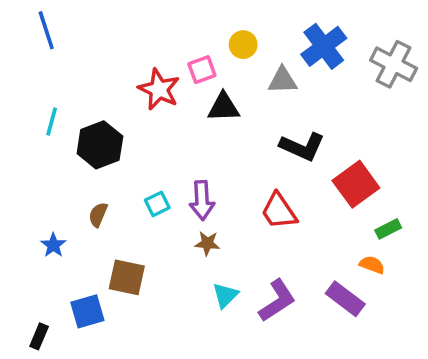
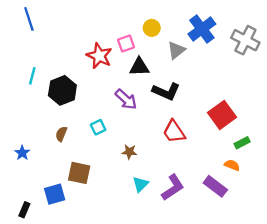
gray triangle: (283, 80) -> (176, 50), turned -36
black L-shape: (302, 147) -> (166, 92), moved
purple arrow: (202, 200) -> (126, 99), moved, turned -45
blue star: (53, 245) -> (22, 153), moved

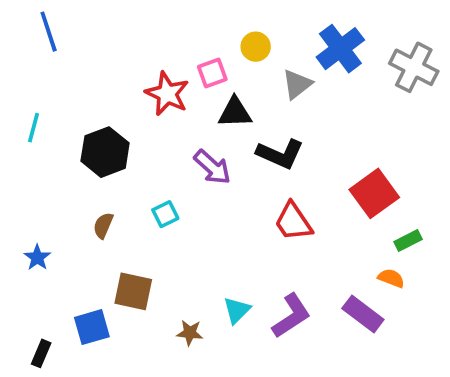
cyan line: (32, 76) -> (34, 128), moved
brown star: (129, 152) -> (190, 333), moved

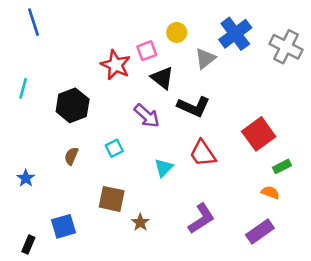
black triangle: (235, 113) -> (162, 78), turned 40
brown square: (133, 291) -> (112, 199), moved
cyan triangle: (237, 310) -> (164, 168), moved
purple rectangle: (363, 314) -> (260, 232), moved, turned -72
brown star: (190, 333) -> (140, 222), moved, turned 30

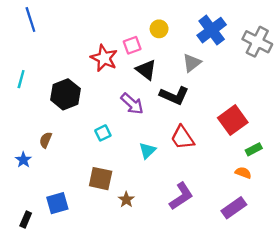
gray triangle: (205, 58) -> (192, 63), moved
brown semicircle: (71, 156) -> (46, 140), moved

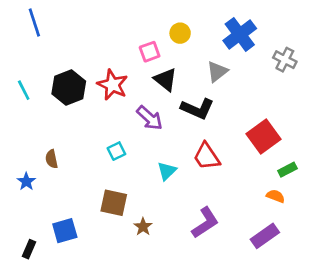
gray cross: (257, 42) -> (285, 60), moved, size x0.7
red star: (104, 58) -> (112, 85), moved
cyan line: (21, 79) -> (24, 90), turned -42
black hexagon: (65, 94) -> (69, 87), moved
brown semicircle: (46, 140) -> (52, 159), turned -35

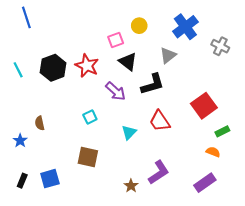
black L-shape: (197, 109) -> (153, 84), turned -40
brown star: (143, 227) -> (131, 186), moved
black rectangle: (29, 249) -> (22, 181), moved

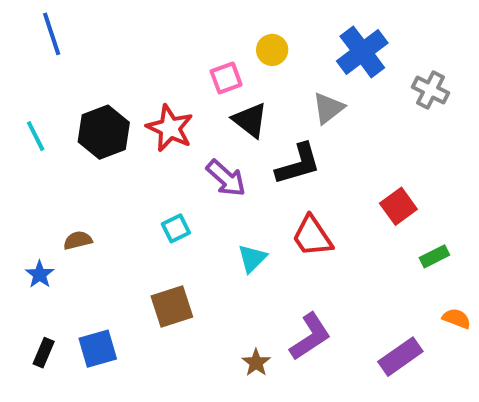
red square: (204, 106) -> (398, 206), size x0.7
brown semicircle: (40, 123) -> (78, 240), turned 88
orange semicircle: (213, 152) -> (457, 319), moved
brown square: (88, 157) -> (172, 306), turned -30

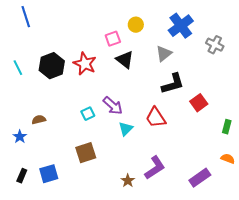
black L-shape: (298, 164) -> (173, 84), moved
purple arrow: (226, 178) -> (113, 106), moved
green rectangle: (434, 256) -> (227, 127), moved, turned -48

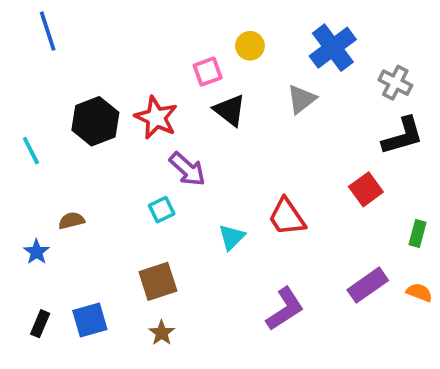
cyan line: (18, 68) -> (31, 151), moved
black L-shape: (173, 84) -> (403, 136), moved
purple arrow: (113, 106) -> (187, 169), moved
purple rectangle: (200, 178) -> (368, 285), moved
brown star: (128, 181) -> (162, 333), moved

